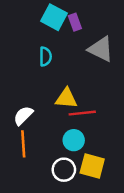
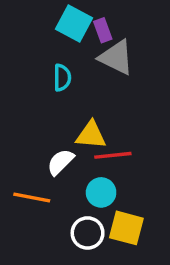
gray triangle: (101, 49) -> (116, 57), moved
white semicircle: (23, 116) -> (61, 162), moved
orange line: (23, 144) -> (32, 198), turned -75

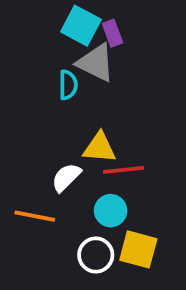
gray triangle: (116, 57) -> (96, 63), moved

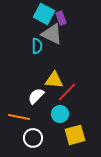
red line: (124, 170) -> (67, 92), turned -40
yellow square: (138, 249) -> (75, 135), turned -30
white circle: (96, 255) -> (33, 138), moved

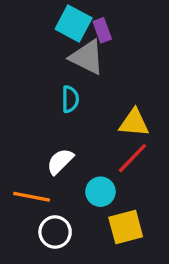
cyan semicircle: (37, 46) -> (70, 99), moved
yellow triangle: (54, 80) -> (134, 123), moved
red line: (67, 92) -> (132, 158), moved

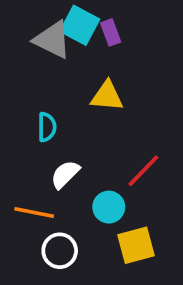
gray triangle: (87, 57) -> (52, 40), moved
cyan semicircle: (70, 99) -> (47, 127), moved
yellow triangle: (134, 123) -> (107, 96), moved

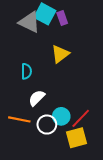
yellow triangle: (107, 96) -> (60, 54), turned -42
red line: (143, 171) -> (81, 118), moved
white circle: (60, 251) -> (47, 125), moved

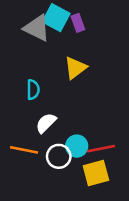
red line: (81, 118) -> (101, 149), turned 35

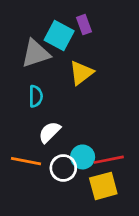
cyan square: (56, 18) -> (59, 36), moved
gray triangle: (37, 28) -> (36, 53), moved, turned -44

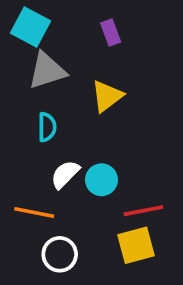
cyan square: (59, 36) -> (31, 27), moved
cyan circle: (83, 157) -> (102, 180), moved
white circle: (63, 168) -> (60, 254), moved

